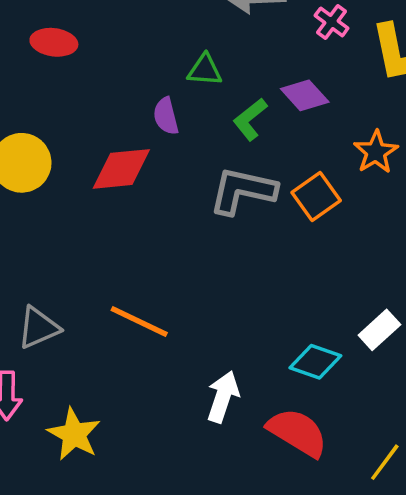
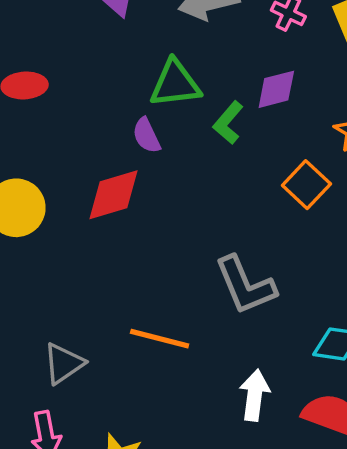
green triangle: (205, 70) -> (175, 84), size x1.5
purple diamond: (305, 95) -> (276, 89), turned -51
gray L-shape: (243, 191) -> (245, 285), moved, turned -114

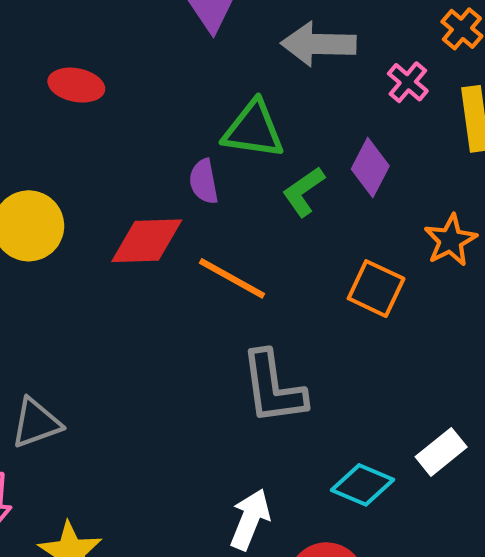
purple diamond: (276, 89) -> (370, 168), turned -63
orange square: (306, 185) -> (376, 289), turned -33
orange line: (160, 339) -> (232, 278), moved

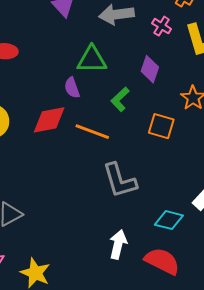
green L-shape: (304, 192) -> (120, 99), moved

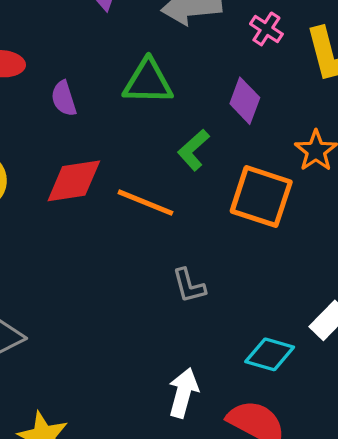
purple semicircle: (72, 88) -> (64, 99), moved
orange square: (161, 126) -> (261, 197), size x1.4
gray L-shape: (120, 180) -> (189, 286), size x0.6

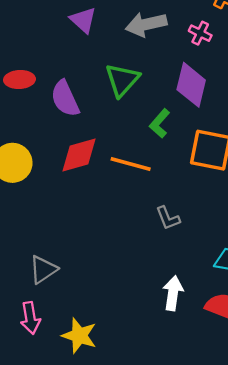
green triangle: (148, 82) -> (122, 80), turned -42
purple semicircle: (64, 99) -> (65, 99), size x1.5
purple diamond: (245, 101) -> (191, 85), size x1.4

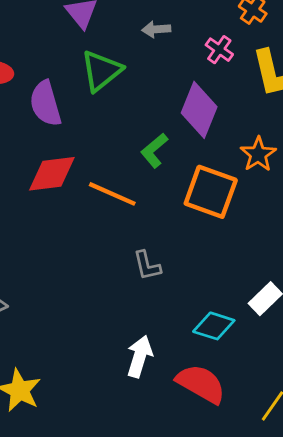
gray arrow: (146, 24) -> (156, 29), size x0.6
green triangle: (122, 80) -> (101, 71), moved

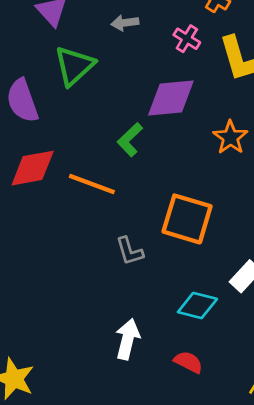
purple diamond: (199, 110) -> (171, 98), turned 66
orange square: (211, 192) -> (187, 219), moved
red semicircle: (201, 384) -> (188, 362), size x0.6

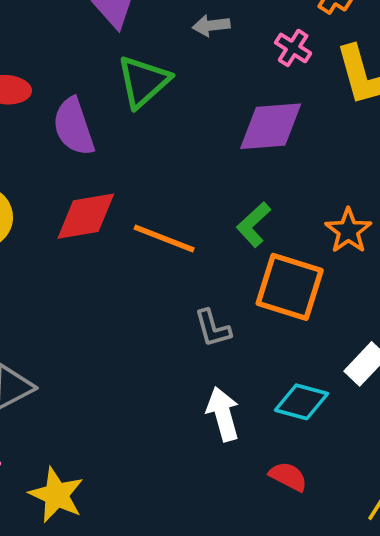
orange star: (230, 137) -> (348, 231), moved
green L-shape: (130, 140) -> (254, 225), moved
white arrow: (128, 339) -> (223, 414), moved, turned -30

